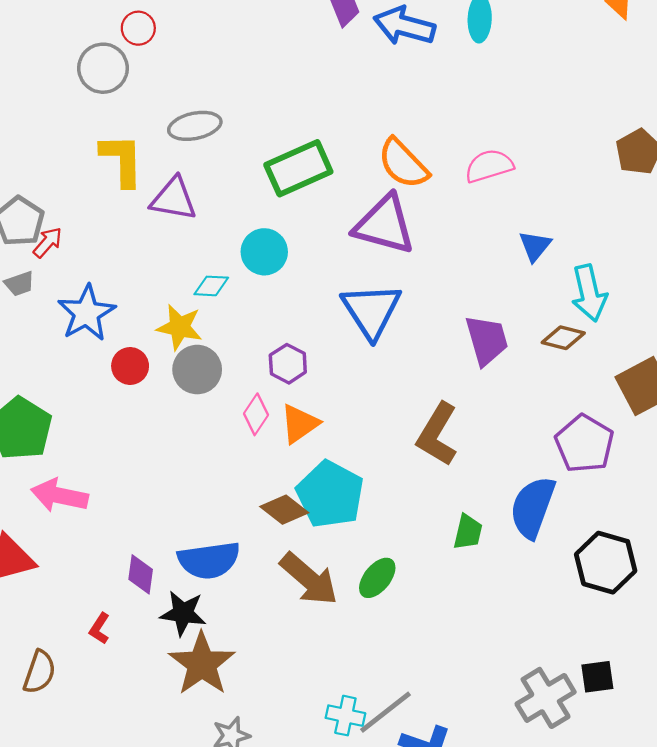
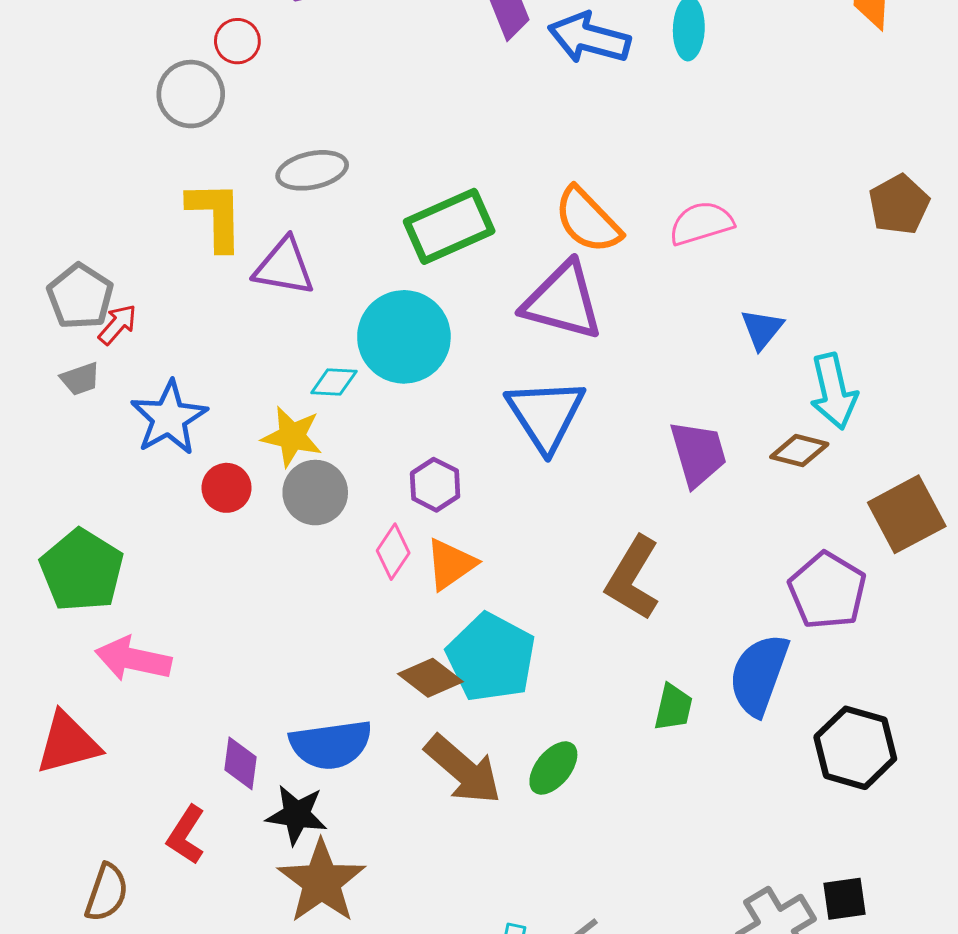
cyan circle: (264, 252) -> (404, 337), size x1.5
red L-shape: (99, 628) -> (186, 835), size x1.4

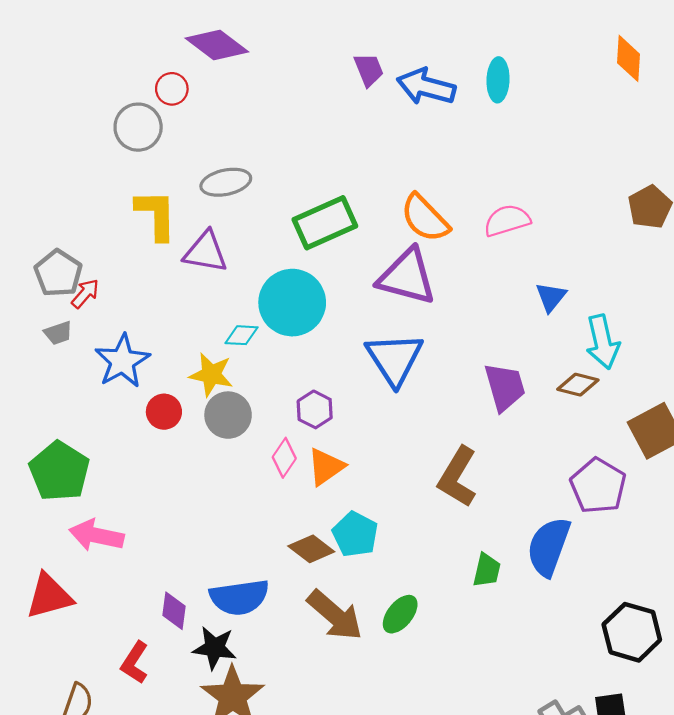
cyan pentagon: (491, 658) -> (355, 534), size x0.7
black hexagon: (855, 748) -> (632, 632), moved

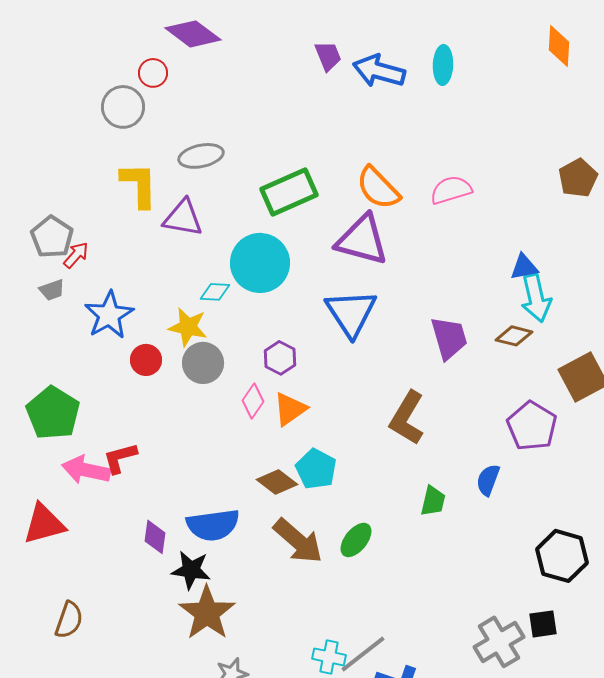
blue triangle: (551, 297) -> (524, 267), moved, turned 40
blue semicircle: (549, 547) -> (488, 480), size x0.6
red L-shape: (135, 663) -> (120, 458), moved, turned 42

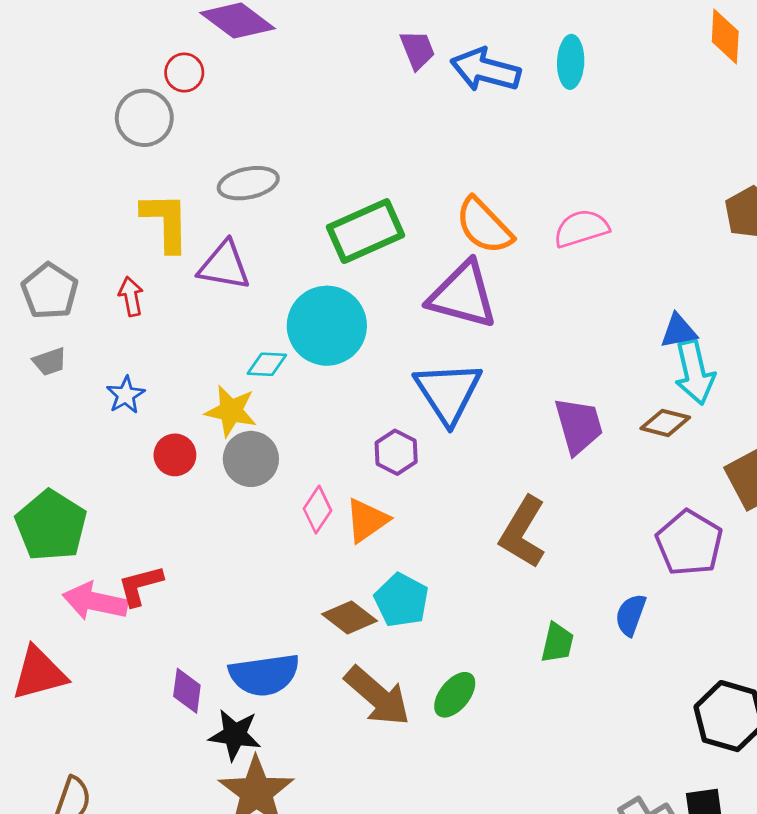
red arrow: (76, 255) -> (131, 296), moved, turned -52
blue star: (109, 315) -> (126, 395), size x0.6
purple hexagon: (280, 358) -> (396, 452), moved

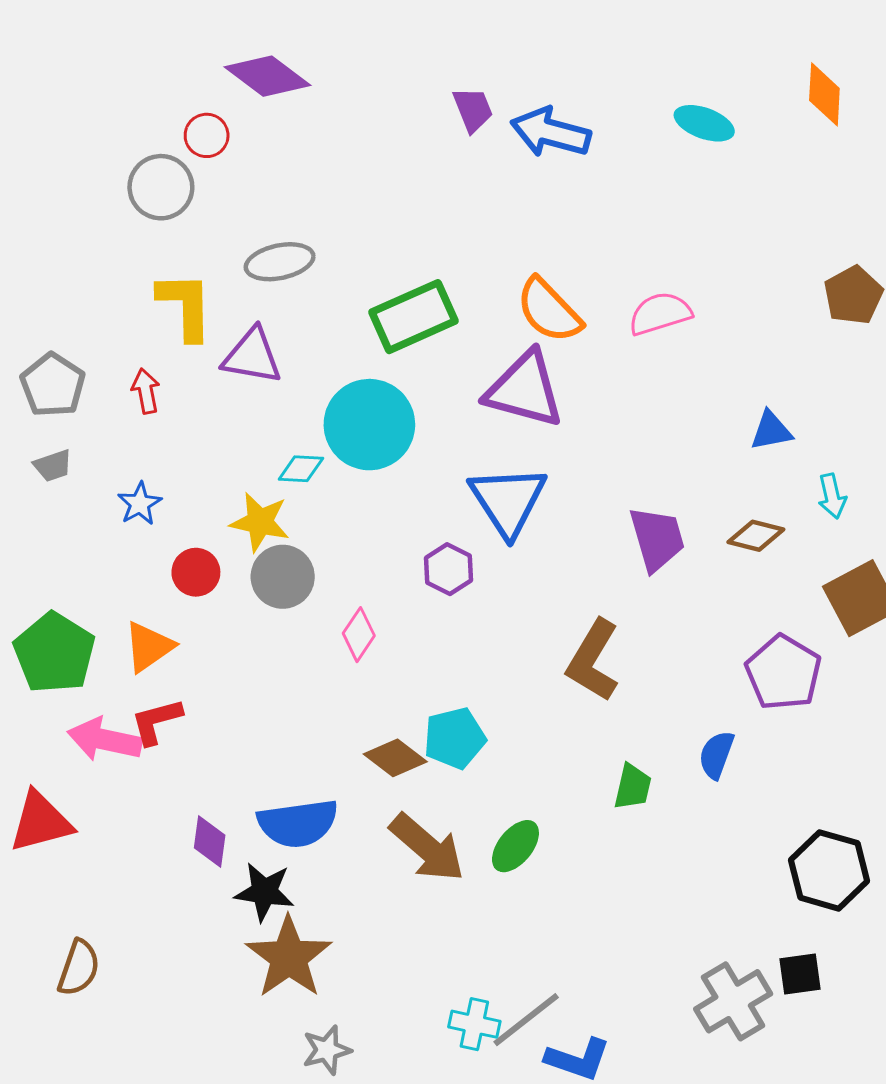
cyan ellipse: (571, 62) -> (704, 123), moved, turned -72
cyan arrow: (695, 372) -> (832, 496), moved, size x0.6
orange triangle: (367, 520) -> (149, 647), moved
cyan pentagon: (401, 600) -> (455, 738), turned 30

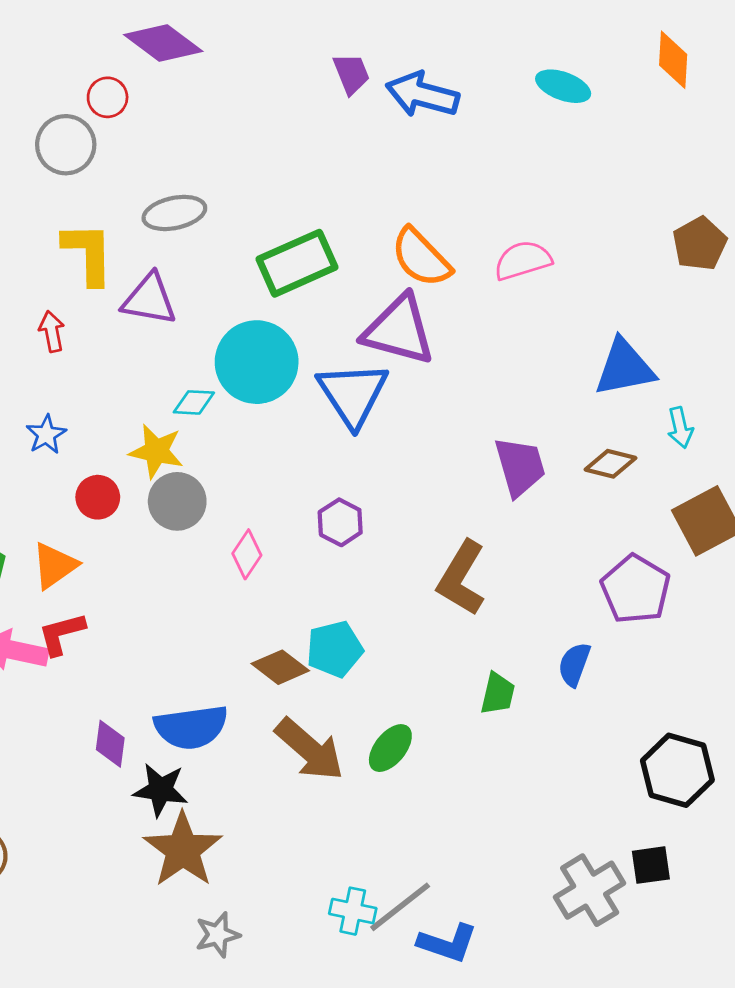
blue triangle: (771, 431) -> (624, 368), size x1.6
blue triangle: (508, 501) -> (353, 394), moved
purple hexagon: (449, 569) -> (340, 522), moved

